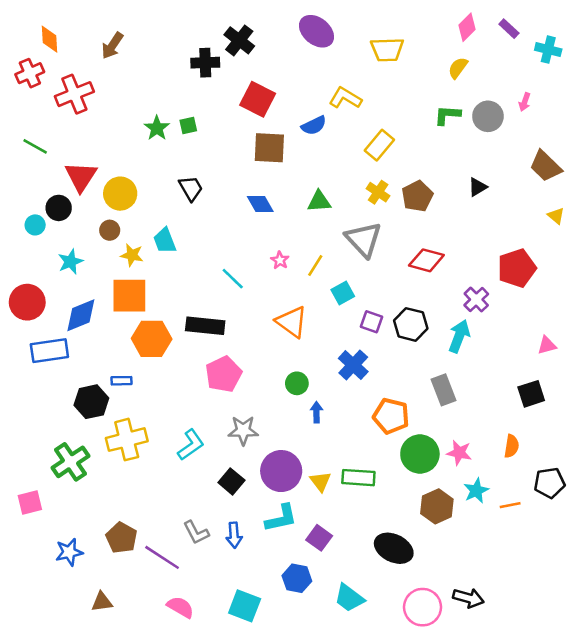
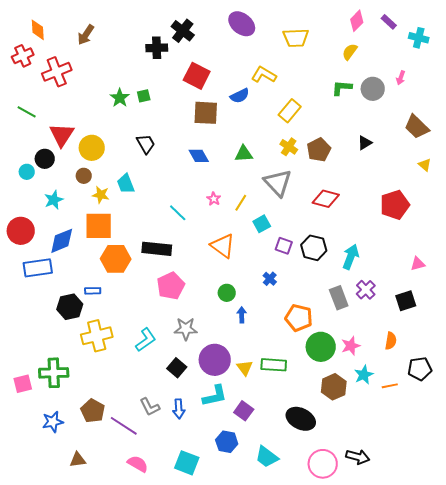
purple cross: (476, 300) -> (366, 290), moved
blue cross: (353, 365) -> (270, 279), size x0.6
pink star: (459, 453) -> (351, 346), turned -30
green cross: (70, 462) -> (54, 373), moved, turned 32

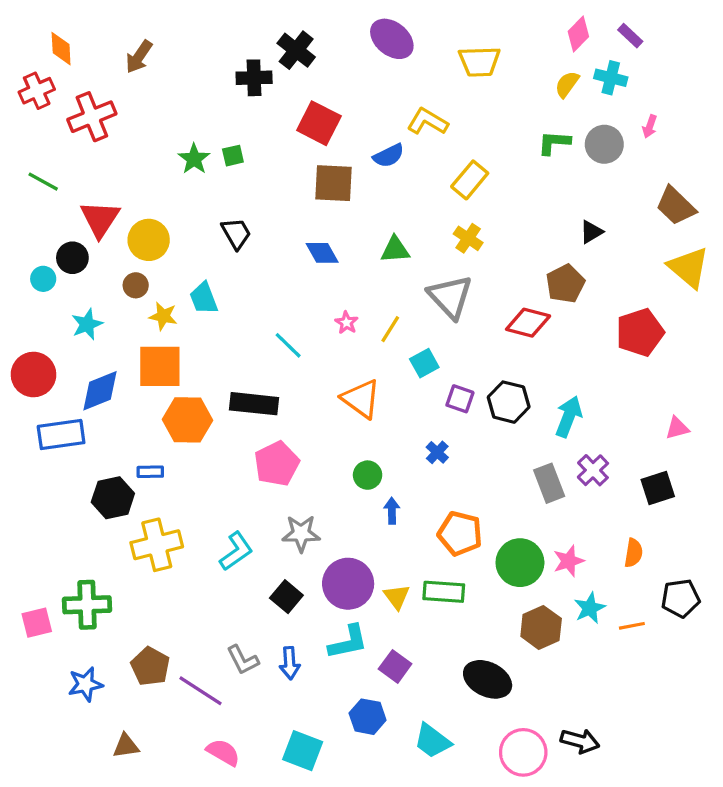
cyan cross: (419, 38) -> (611, 78), moved
brown pentagon: (319, 150) -> (565, 284), moved
yellow triangle: (425, 165) -> (689, 267), size x2.0
orange pentagon: (299, 318) -> (460, 533), moved

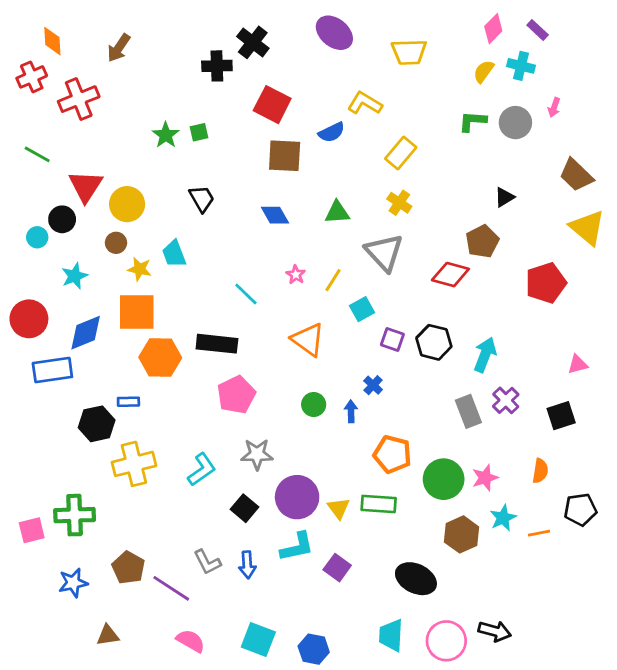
blue arrow: (392, 511) -> (351, 411), moved
blue hexagon: (368, 717) -> (314, 649), moved
cyan trapezoid: (432, 741) -> (391, 635), moved, turned 56

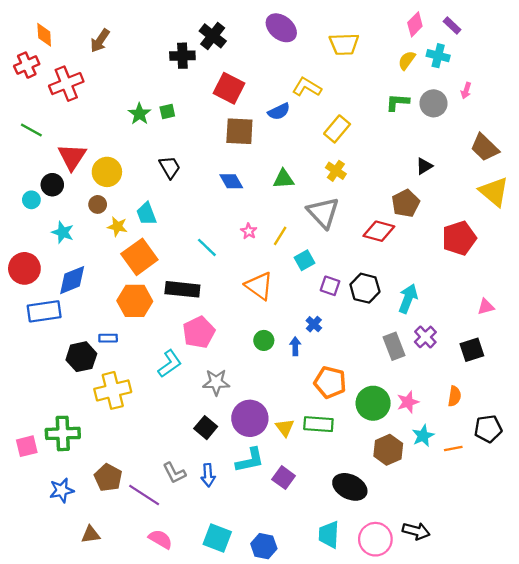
cyan star: (75, 276) -> (63, 232), turned -30
orange square: (137, 312) -> (139, 257), moved, turned -36
cyan L-shape: (202, 469) -> (170, 364), moved

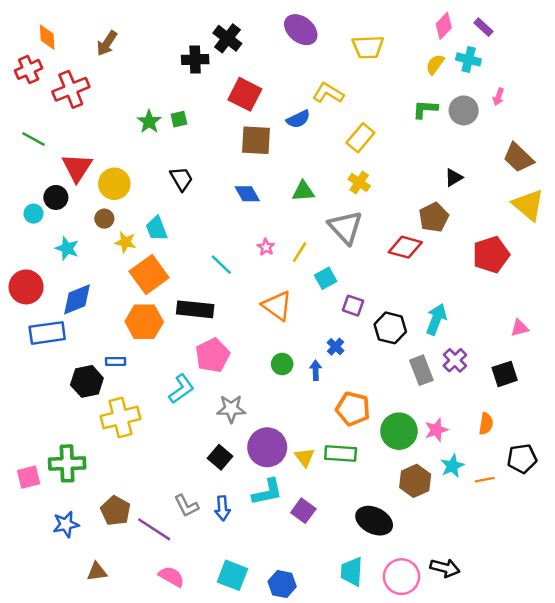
black hexagon: (365, 288) -> (390, 328), moved

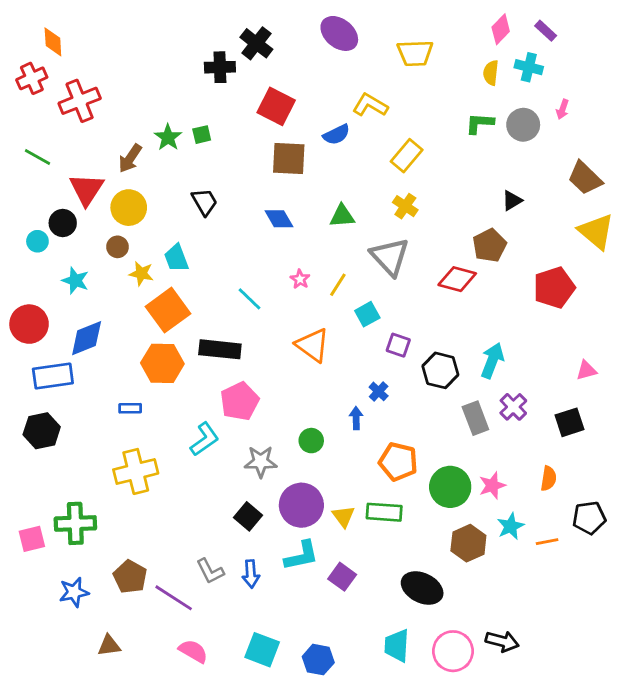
brown arrow: (107, 43) -> (130, 158), moved
yellow semicircle: (435, 64) -> (491, 73), turned -30
green circle: (282, 364) -> (311, 441), moved
black hexagon: (87, 381) -> (42, 431), moved

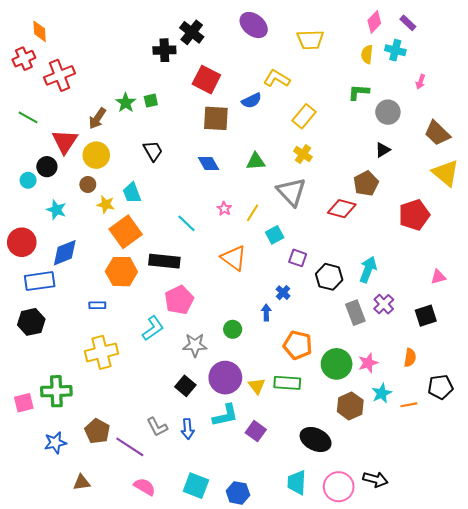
gray circle: (523, 125) -> (388, 112), moved

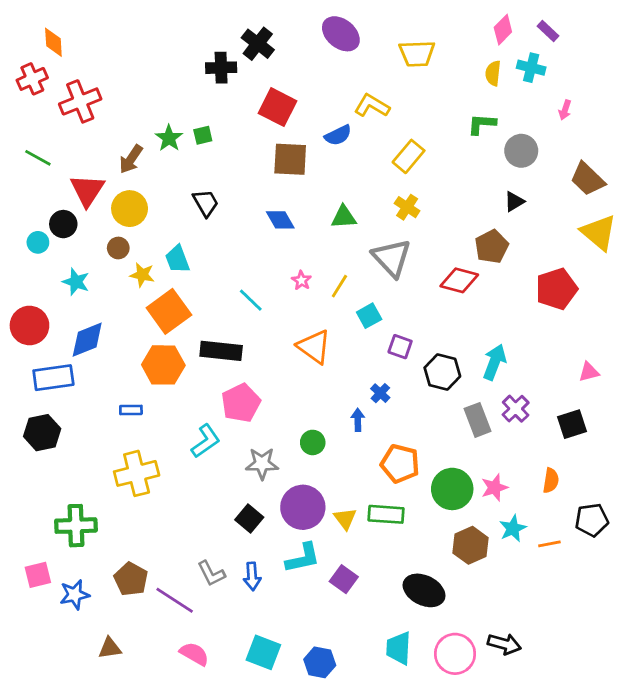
pink square: (24, 403) -> (38, 575), moved

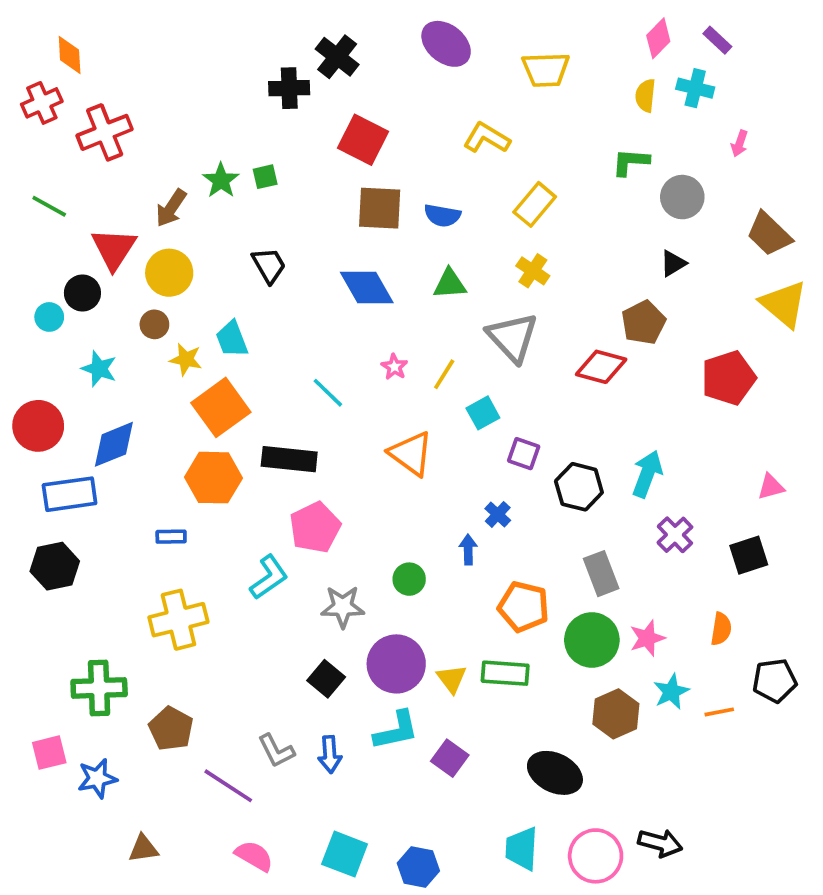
blue semicircle: (338, 135) -> (442, 215), moved, turned 36
blue diamond: (280, 220) -> (367, 287), size x1.4
gray rectangle: (478, 420) -> (601, 574), moved
brown pentagon: (131, 579) -> (171, 729), moved

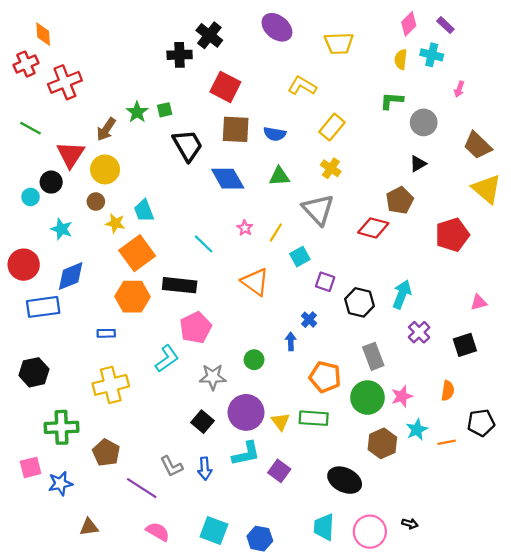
black trapezoid: (269, 265) -> (188, 145), moved, size x1.4
black hexagon: (55, 566) -> (34, 372), moved
black arrow: (660, 843) -> (410, 524), size x0.6

